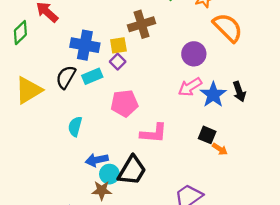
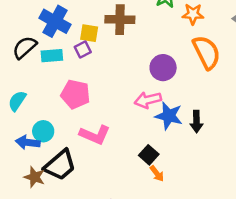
blue star: (213, 95) -> (169, 116), turned 30
cyan circle: (109, 174) -> (43, 131), moved
brown star: (102, 190) -> (34, 177), moved

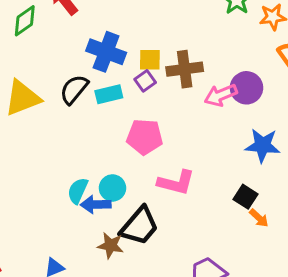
brown cross: (120, 20) -> (185, 69), moved
pink arrow: (148, 100) -> (221, 95), moved
cyan semicircle: (17, 101) -> (78, 191), moved

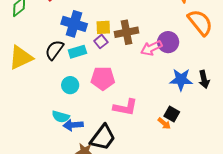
cyan circle: (112, 188) -> (70, 85), moved
cyan semicircle: (78, 191) -> (61, 117), turned -96
orange arrow: (259, 218) -> (164, 123), moved

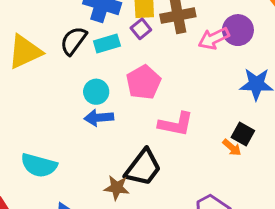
pink pentagon: (103, 78) -> (143, 82), turned -30
cyan semicircle: (61, 117) -> (39, 165), moved, size x1.4
blue arrow: (73, 125) -> (99, 118), moved

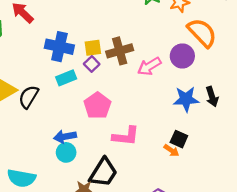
purple circle: (238, 30) -> (182, 56), moved
black semicircle: (74, 41) -> (29, 97), moved
cyan circle: (96, 92) -> (66, 152), moved

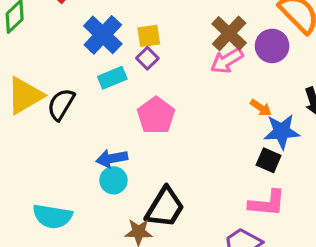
blue cross: (59, 47) -> (103, 35), turned 32
brown cross: (120, 51) -> (229, 33), moved, turned -30
blue star: (186, 99) -> (282, 131), moved
pink L-shape: (126, 136) -> (267, 203), moved
orange arrow: (171, 150) -> (261, 108), moved

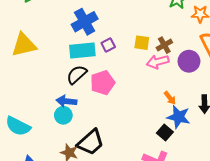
brown cross: (229, 33) -> (164, 45), size x0.7
yellow square: (149, 36) -> (142, 43), moved
cyan rectangle: (112, 78) -> (82, 50), size x1.4
black semicircle: (61, 104) -> (77, 75), moved

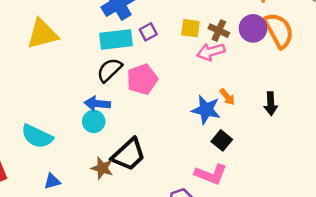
brown cross: (164, 45) -> (219, 31), turned -35
purple circle: (189, 61) -> (253, 28), moved
blue star: (179, 117) -> (206, 110), moved

